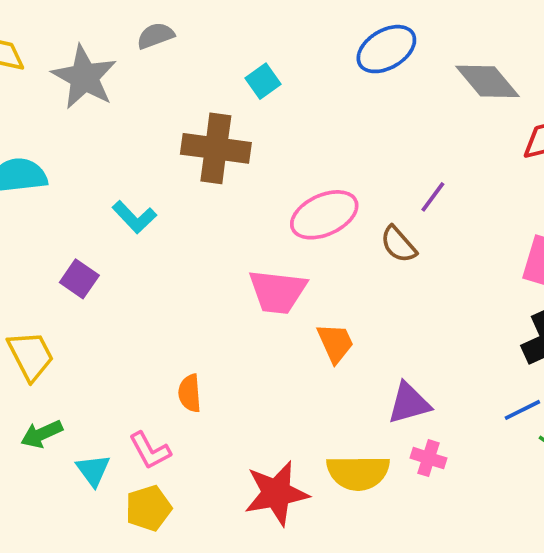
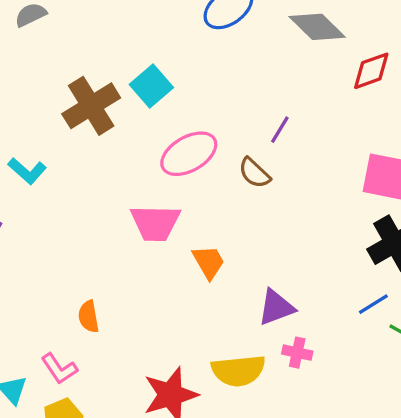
cyan square: (263, 81) -> (151, 86), moved, size x1.4
brown cross: (216, 148) -> (91, 106), turned -34

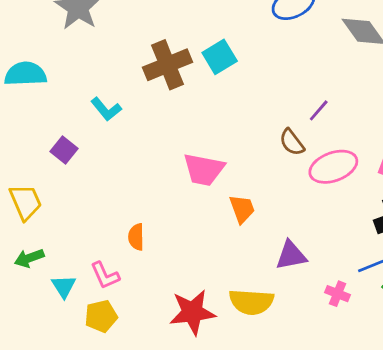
pink ellipse: (189, 154) -> (333, 167), moved
pink cross: (297, 353) -> (338, 294), moved

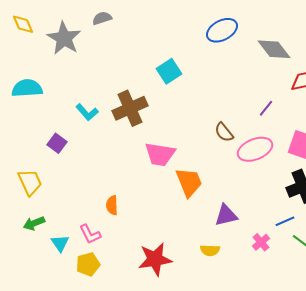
brown cross: (167, 65) -> (130, 108), moved
purple line: (319, 110) -> (266, 108), moved
orange trapezoid: (242, 209) -> (189, 182), size x1.4
pink cross: (338, 294) -> (261, 242), turned 30
yellow semicircle: (251, 302) -> (210, 250), moved, size x0.6

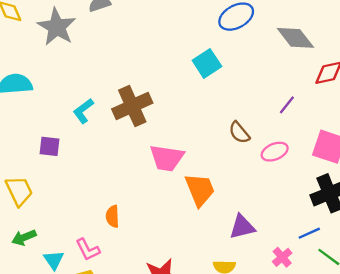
cyan square: (169, 71) -> (207, 63), moved
cyan L-shape: (87, 112) -> (83, 111), turned 95
purple square: (57, 143) -> (50, 146), turned -30
pink ellipse: (255, 149) -> (275, 152), size x0.7

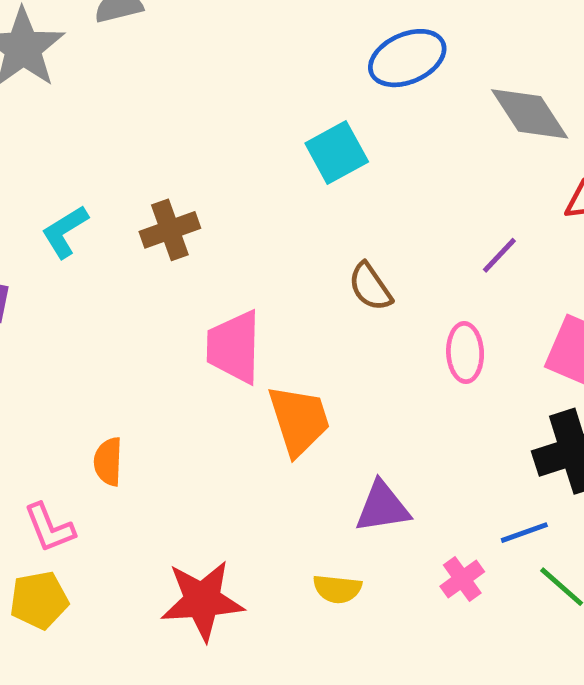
brown cross: (132, 106) -> (170, 230), size x0.7
brown semicircle: (239, 133) -> (370, 287), moved
pink ellipse: (275, 152) -> (465, 353), turned -75
pink trapezoid: (167, 158) -> (234, 347), turned 78

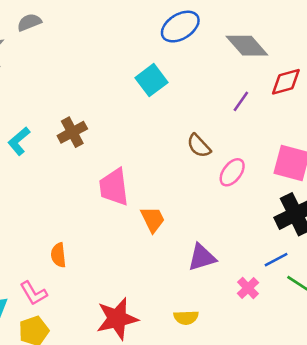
purple line: (499, 255) -> (241, 101), moved
brown semicircle: (370, 287) -> (199, 146), moved
pink ellipse: (465, 353) -> (232, 172), turned 48
orange trapezoid: (299, 420) -> (153, 219), size x0.7
yellow semicircle: (337, 589) -> (186, 318), moved

